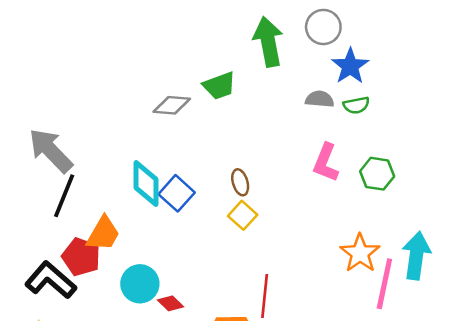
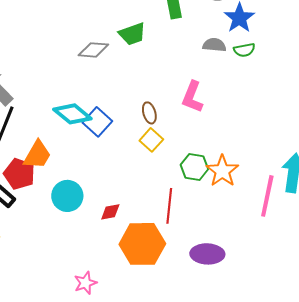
pink L-shape: (326, 163) -> (192, 97), moved
green hexagon: (377, 174) -> (194, 167), moved
cyan diamond: (146, 184) -> (72, 114), turned -51
orange star: (360, 253) -> (222, 171), moved
red diamond: (170, 303) -> (110, 212), moved, turned -55

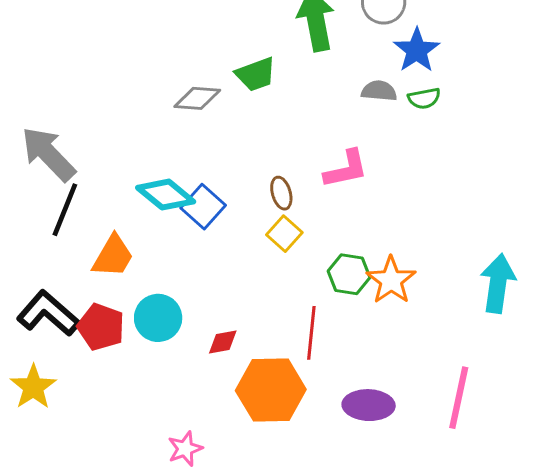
pink L-shape: (192, 97) -> (346, 169), turned -124
red pentagon: (19, 174) -> (101, 327), moved
pink line: (267, 196) -> (459, 398), moved

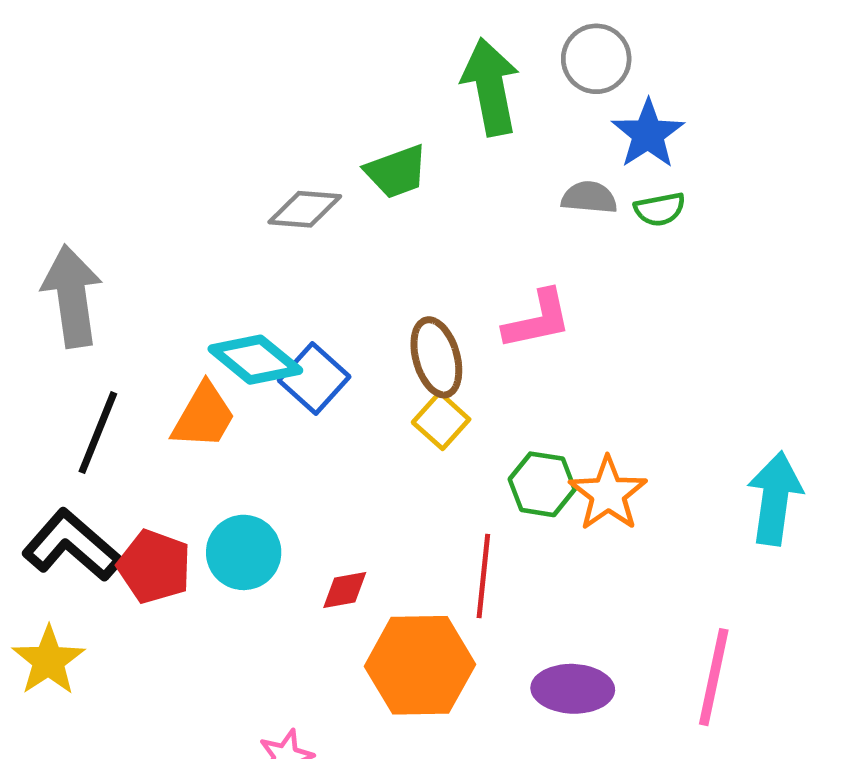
gray arrow: (48, 154) -> (72, 296), turned 36
brown ellipse: (281, 193) -> (436, 357), size x1.5
black line: (65, 210) -> (98, 433), moved
orange trapezoid: (113, 256) -> (204, 416), moved

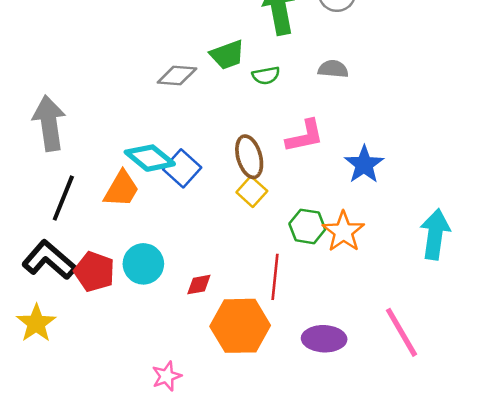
blue star: (648, 134) -> (364, 164), moved
green semicircle: (660, 209) -> (266, 75), moved
pink line: (714, 677) -> (402, 332), turned -42

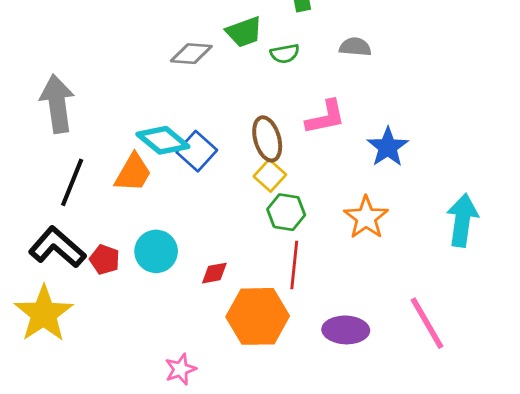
green hexagon: (307, 226) -> (286, 212), moved
red pentagon: (94, 272) -> (105, 260), size x0.7
yellow star: (36, 323) -> (44, 314), size x1.4

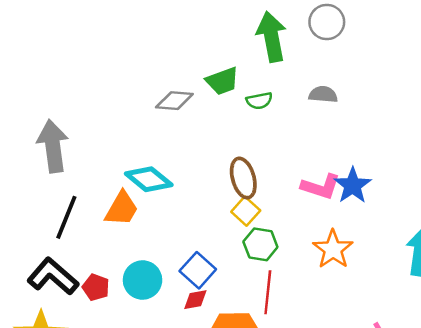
pink L-shape: (325, 117) -> (321, 187), moved, turned 30
blue square: (197, 151) -> (198, 270), moved

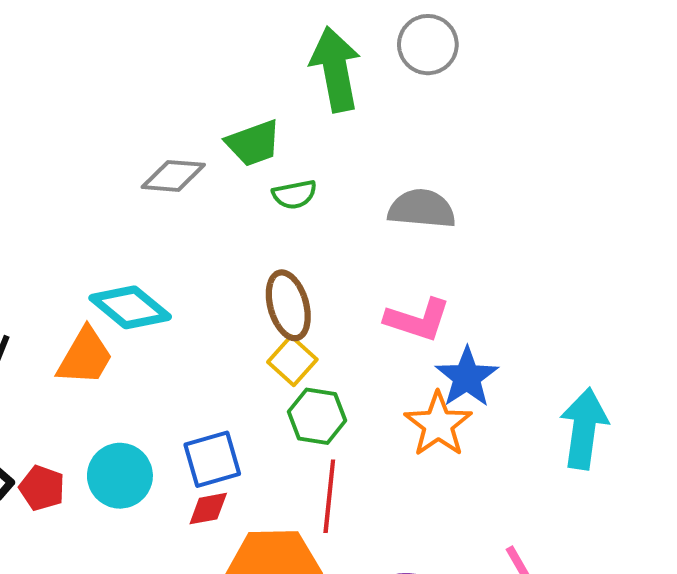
gray semicircle: (323, 94) -> (422, 209), moved, size x1.4
green semicircle: (259, 101) -> (294, 194), moved
blue star: (353, 185) -> (467, 377), moved
blue square: (198, 270) -> (212, 459), turned 32

